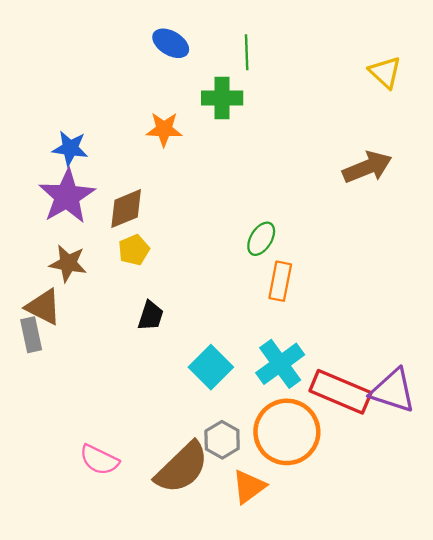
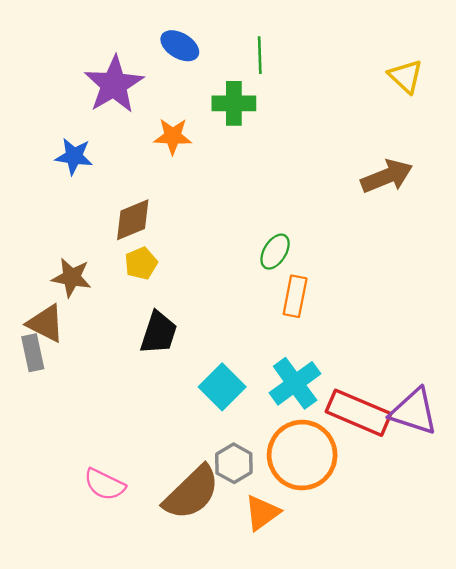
purple star: (67, 196) -> (114, 85), moved
black trapezoid: (151, 316) -> (159, 333), size x1.4

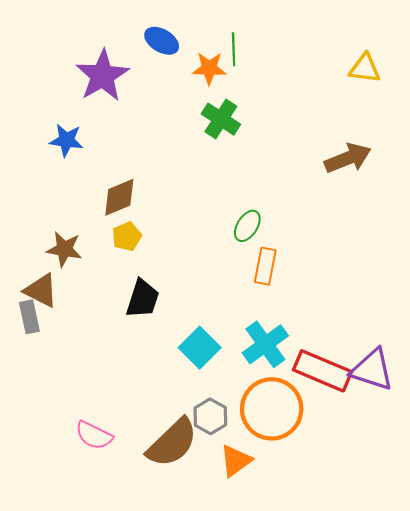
yellow triangle: (406, 76) -> (365, 68), turned -36
green cross: (234, 103) -> (221, 119), moved, turned 33
orange star: (173, 136) -> (209, 68), moved

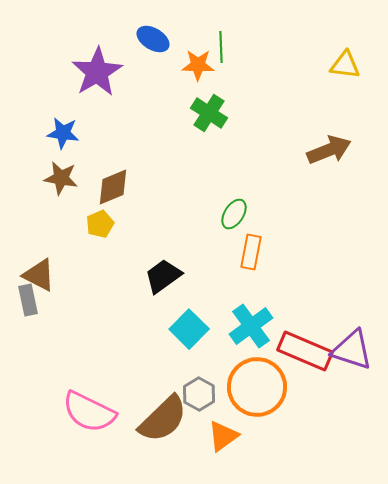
yellow pentagon: (127, 236) -> (100, 224), moved
brown star: (64, 249) -> (61, 178), moved
black trapezoid: (143, 299) -> (163, 276), moved, turned -144
pink semicircle: (94, 435) -> (89, 412), size x1.5

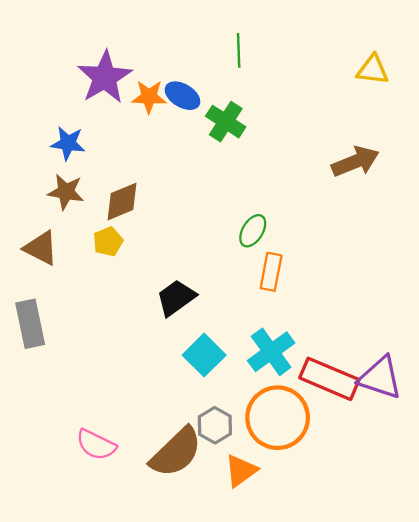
blue ellipse: (153, 39) -> (182, 96), moved
orange star: (198, 65) -> (149, 97), moved
brown triangle: (39, 275) -> (41, 248), moved
gray rectangle: (28, 300) -> (30, 324), size x1.4
pink semicircle: (89, 412) -> (96, 445), size x0.7

